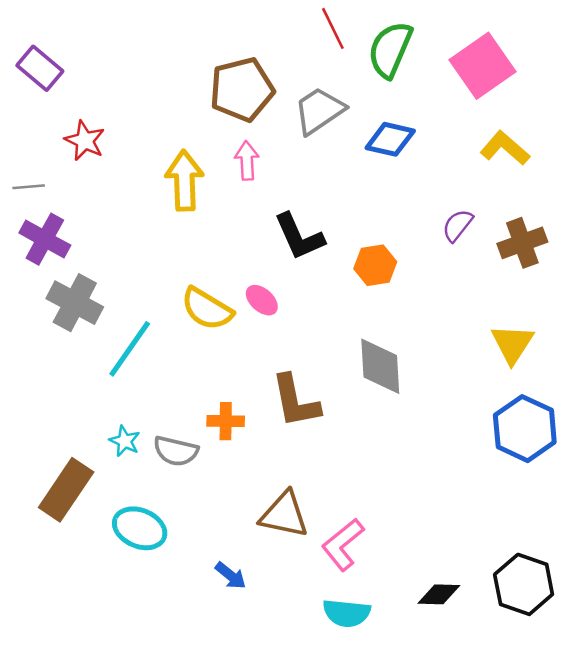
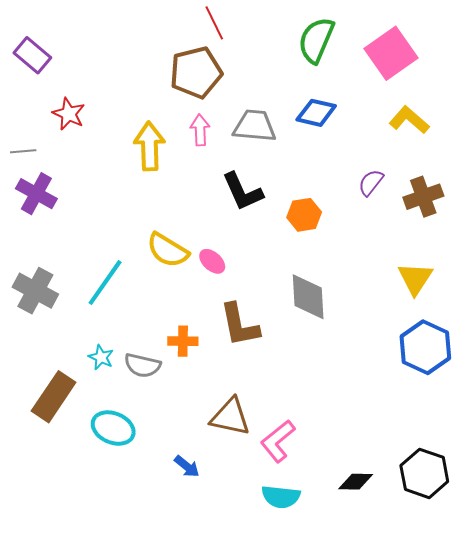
red line: (333, 28) -> (214, 23), moved
gray trapezoid: (319, 111) -> (255, 126), moved, turned 39
pink ellipse: (262, 300) -> (212, 261), moved
gray cross: (75, 303) -> (35, 291), moved

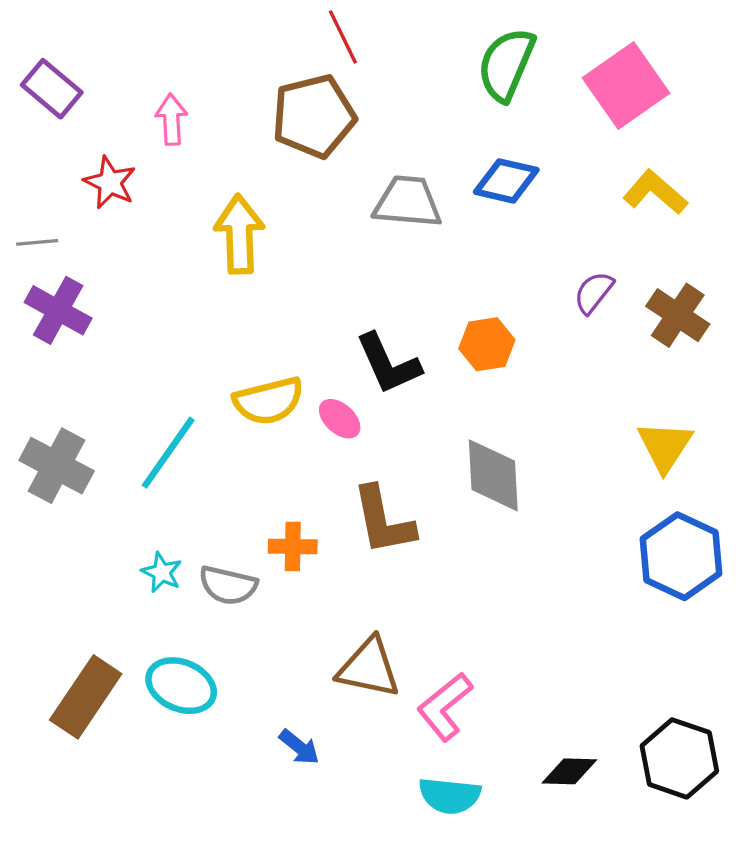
pink arrow: (200, 130) -> (171, 119), moved
black L-shape: (242, 192) -> (388, 364), moved
brown cross: (423, 197) -> (678, 315), turned -36
yellow semicircle: (168, 250) -> (268, 401), turned -45
brown rectangle: (54, 397) -> (86, 697), moved

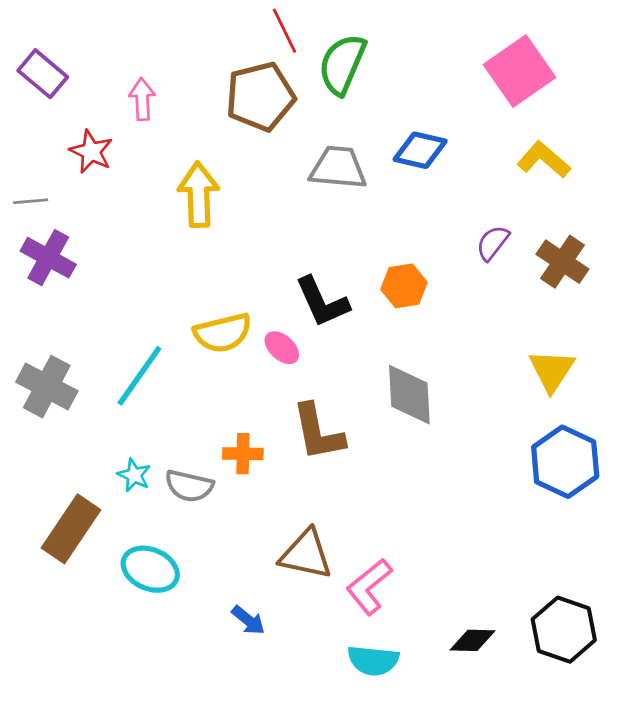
green semicircle: (506, 64) -> (342, 64), moved
brown rectangle: (86, 697) -> (71, 529), moved

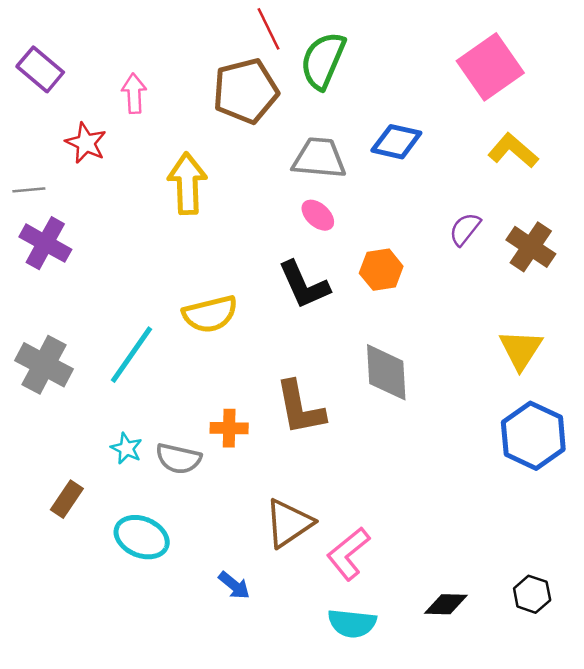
pink ellipse: (282, 348) -> (318, 215), moved
brown rectangle: (71, 529) -> (67, 499), size x0.6
brown triangle: (306, 554) -> (289, 523), turned -46
black hexagon: (564, 630) -> (532, 594), size x0.6

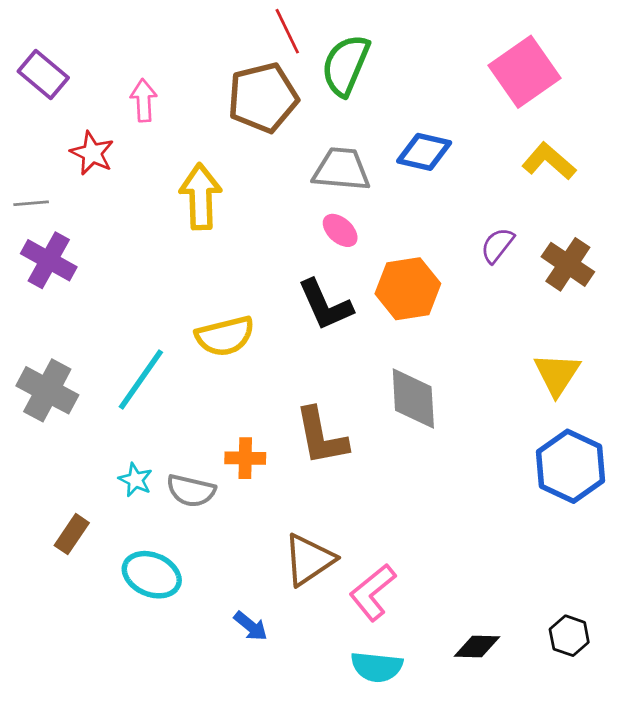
orange hexagon: (381, 270) -> (408, 289), size x1.4

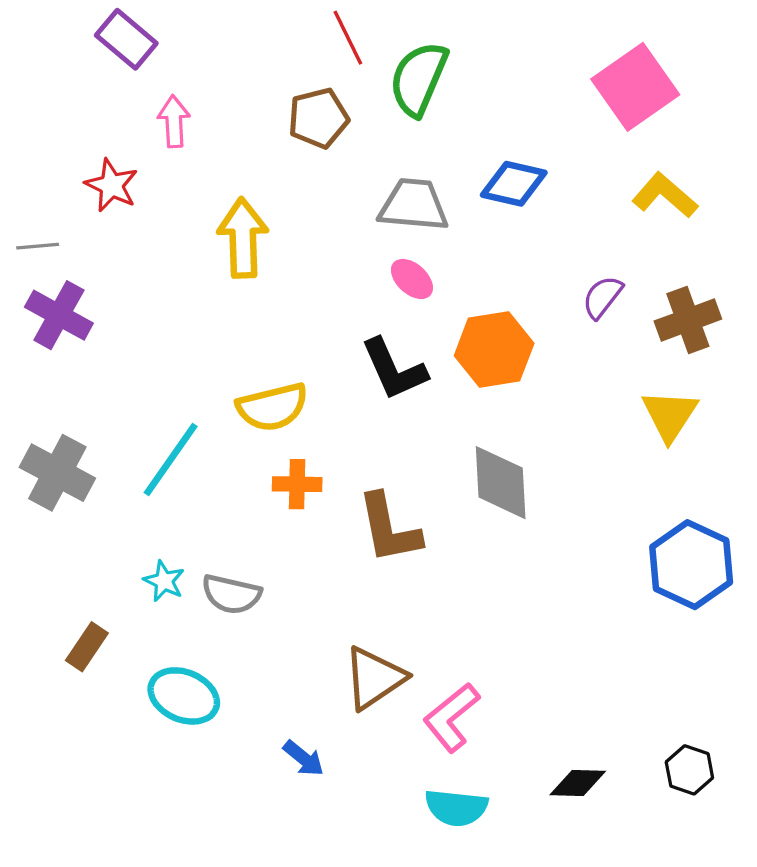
purple rectangle: (43, 75) -> (126, 39), moved
brown pentagon: (263, 98) -> (318, 118), size x0.7
brown cross: (568, 264) -> (688, 320), turned 36
yellow triangle: (557, 374) -> (670, 415), moved
orange cross: (245, 458) -> (297, 484), moved

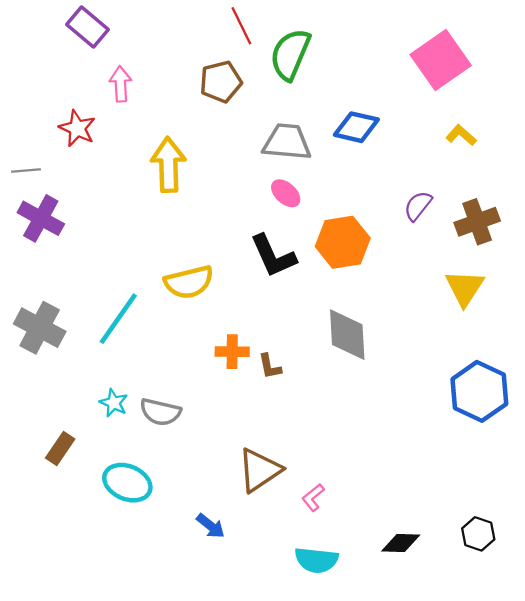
yellow L-shape: (665, 195) -> (461, 135), size x0.7
orange cross: (297, 484) -> (232, 352), moved
brown L-shape: (389, 529) -> (270, 366), size x0.5
pink L-shape: (451, 717) -> (313, 497), size x0.6

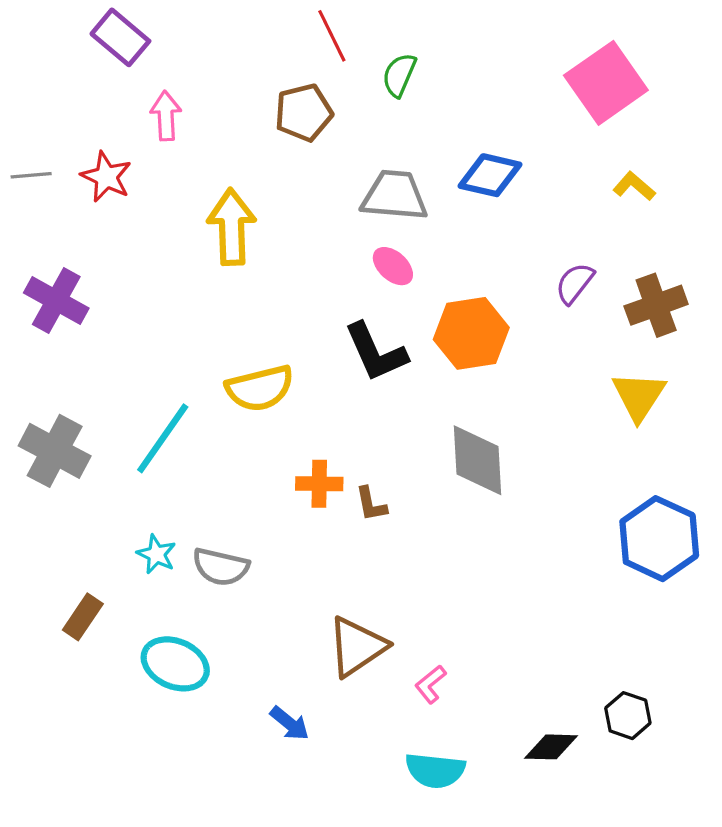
green semicircle: (290, 54) -> (399, 75), size x0.6
gray line: (26, 170) -> (31, 175), moved
black hexagon: (478, 534) -> (628, 716), moved

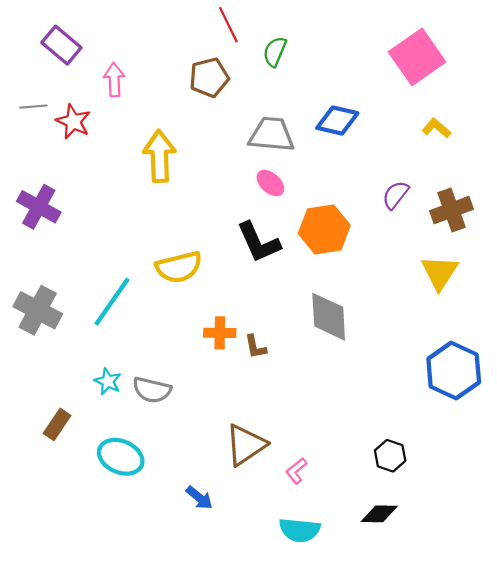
purple rectangle: (120, 37) -> (61, 45), moved
gray line: (31, 175) -> (33, 107), moved
black hexagon: (628, 716) -> (390, 456), moved

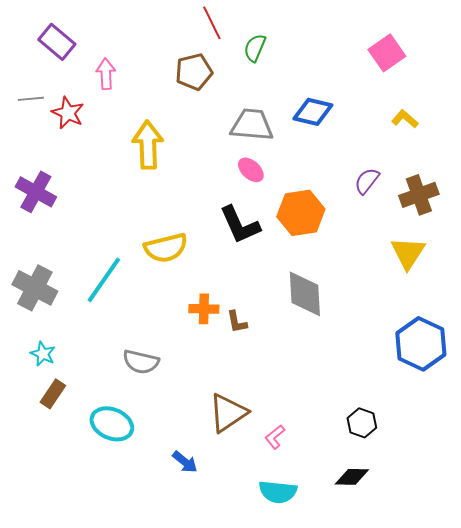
pink square: (417, 57) -> (387, 53), size x0.7
cyan star: (108, 381) -> (43, 354), moved

